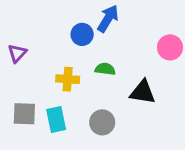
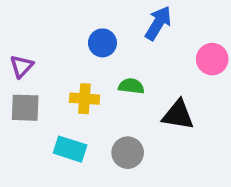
blue arrow: (108, 19) -> (158, 23), moved
gray square: (24, 114) -> (25, 108), moved
cyan rectangle: (56, 120) -> (70, 149), turned -60

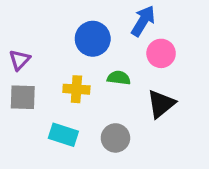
blue circle: (102, 43) -> (93, 39), size x1.4
pink circle: (212, 59) -> (161, 53), moved
black triangle: (178, 115) -> (161, 104), turned -48

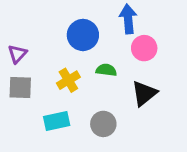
blue arrow: (143, 21) -> (128, 19), turned -36
yellow cross: (76, 89) -> (68, 80), turned -35
cyan rectangle: (63, 135) -> (57, 121), turned -30

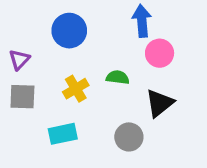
blue circle: (83, 35) -> (69, 31), moved
gray circle: (103, 124) -> (129, 137), moved

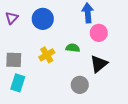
purple triangle: (19, 60) -> (12, 18), moved
cyan rectangle: (63, 134) -> (18, 83), moved, turned -60

